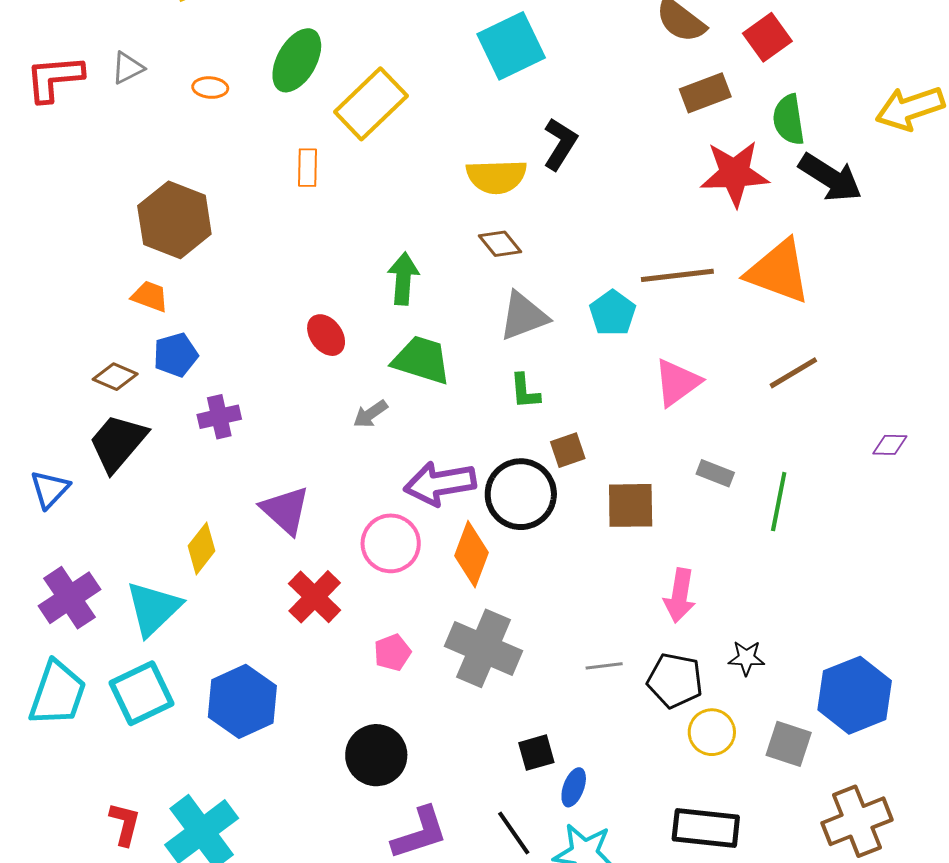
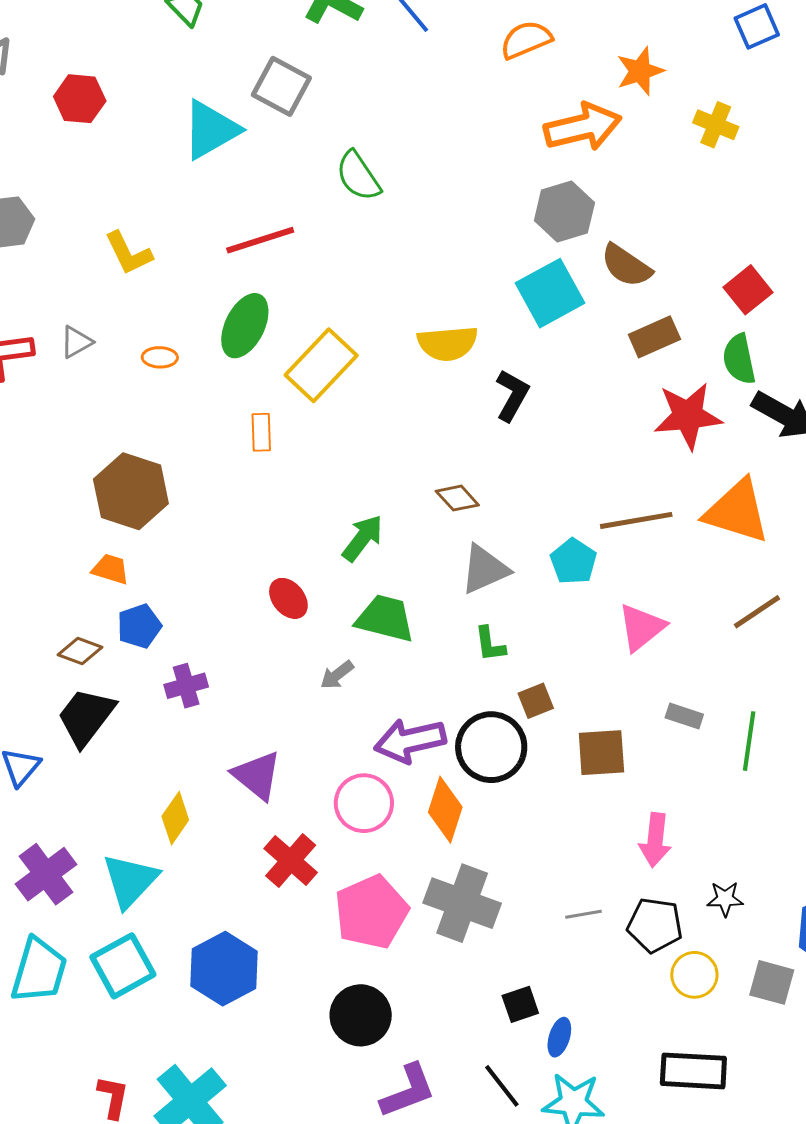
red square: (767, 37) -> (748, 290), moved
cyan square: (511, 46) -> (550, 293), moved
yellow semicircle: (496, 177) -> (448, 343), moved
green arrow: (403, 279) -> (363, 538), turned 36
pink pentagon: (392, 652) -> (371, 912), size x2.0

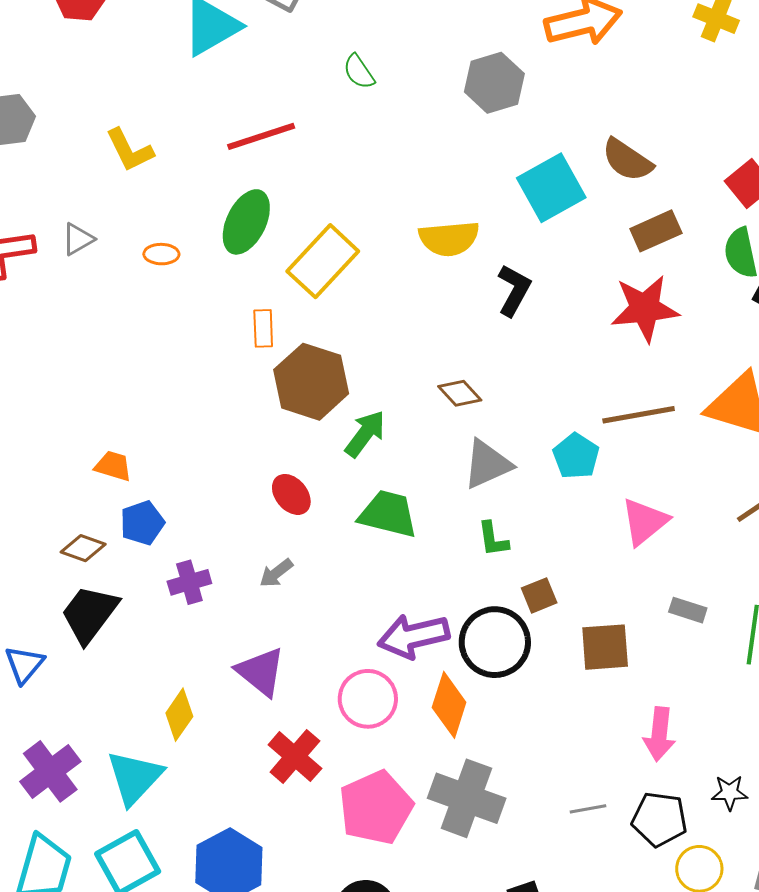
green semicircle: (358, 176) -> (359, 72), size x0.7
gray hexagon: (564, 212) -> (494, 83), moved
red star: (688, 416) -> (645, 308), moved
brown hexagon: (131, 491) -> (311, 382), moved
gray arrow: (337, 675) -> (276, 573), moved

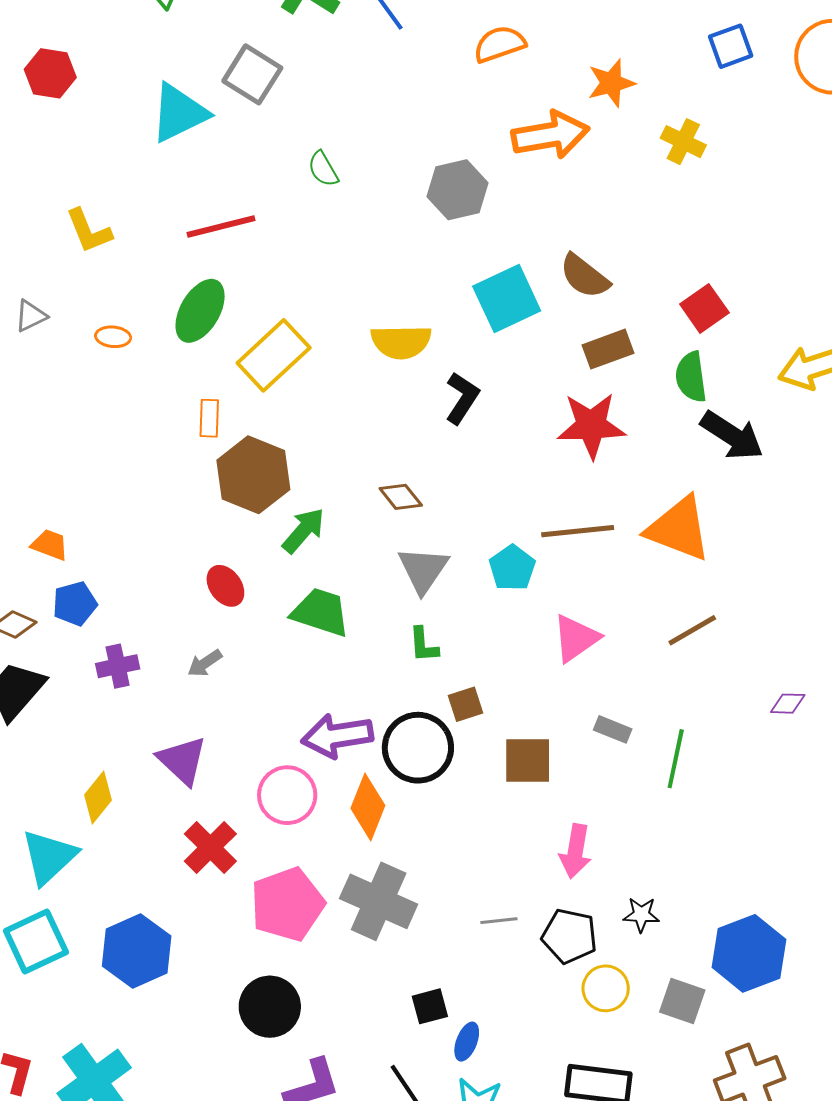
gray triangle: (487, 464) -> (423, 570), turned -36

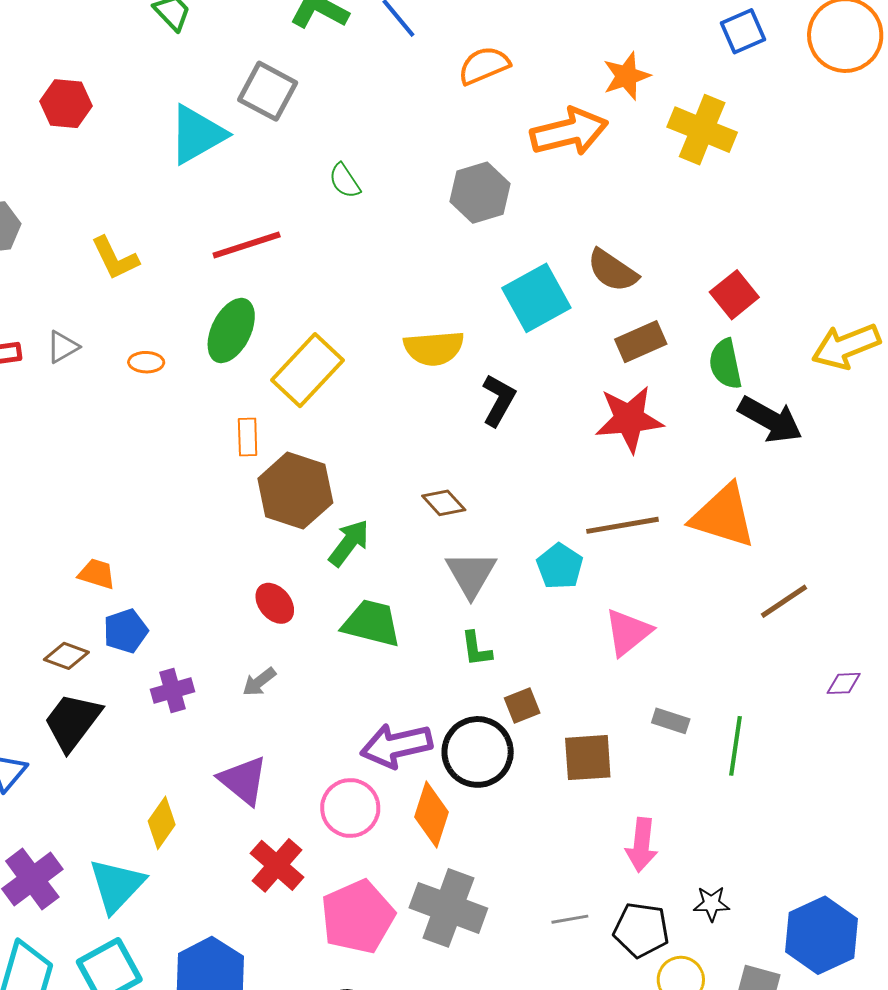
orange semicircle: (500, 44) -> (484, 65), moved
yellow cross: (683, 142) -> (702, 130), size x1.5
brown line: (692, 630) -> (784, 601), moved

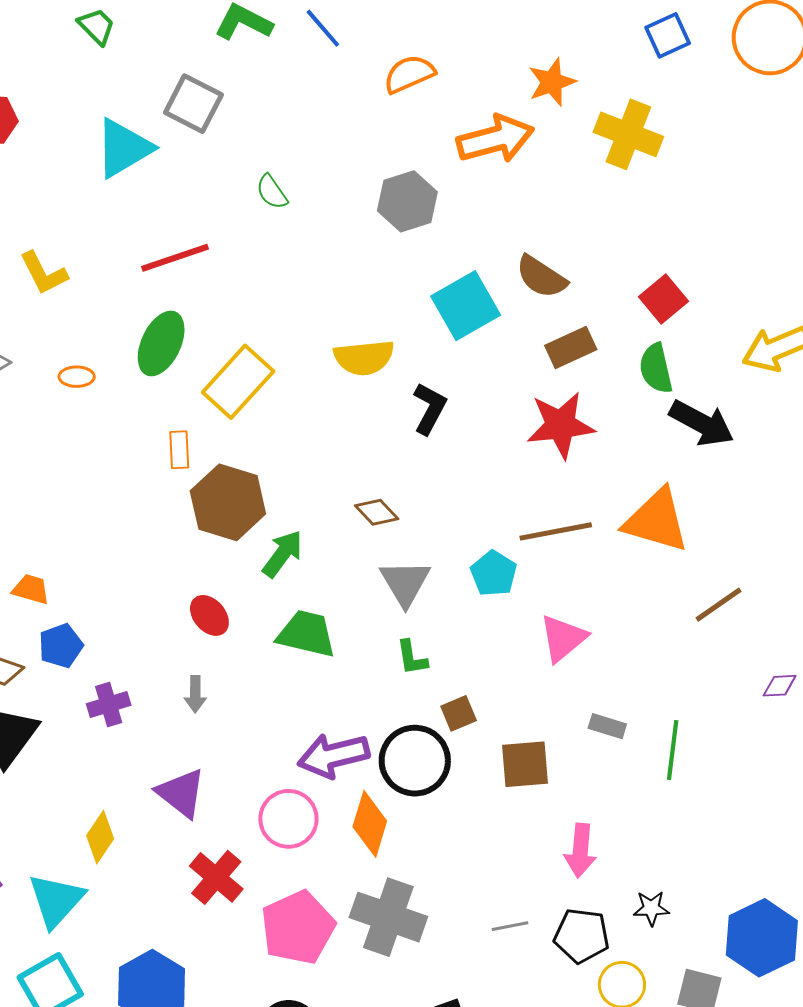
gray arrow: (259, 682) -> (195, 694), turned -51

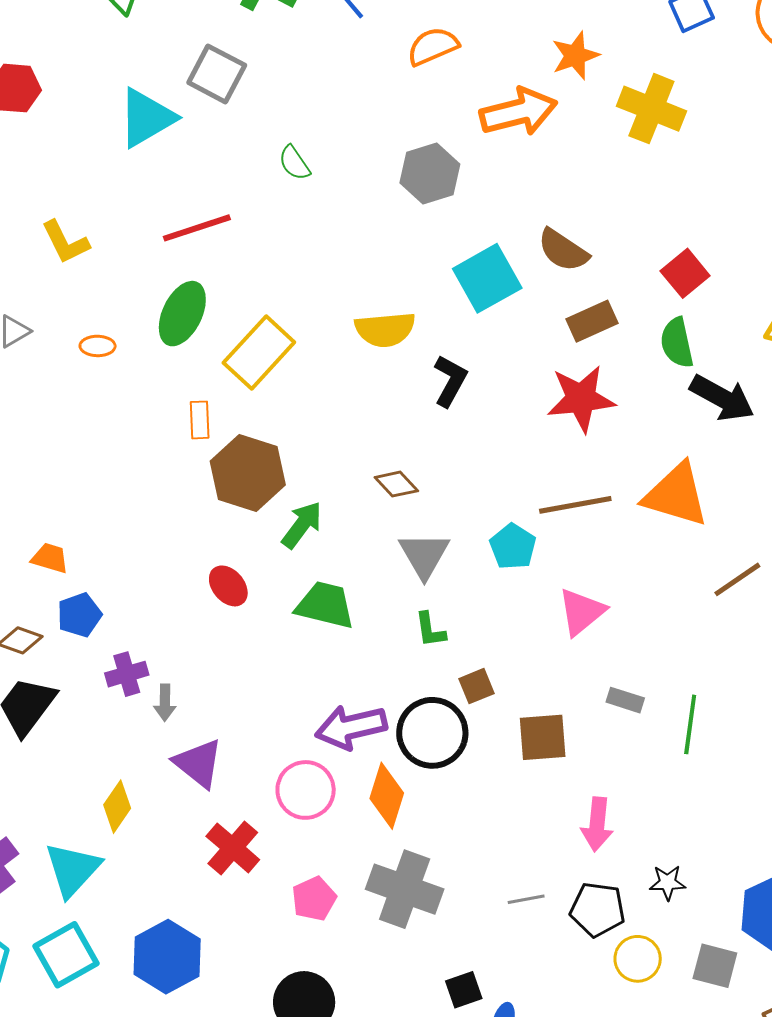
gray arrow: (195, 694) -> (165, 703), moved
pink pentagon: (298, 928) -> (314, 899), size x0.6

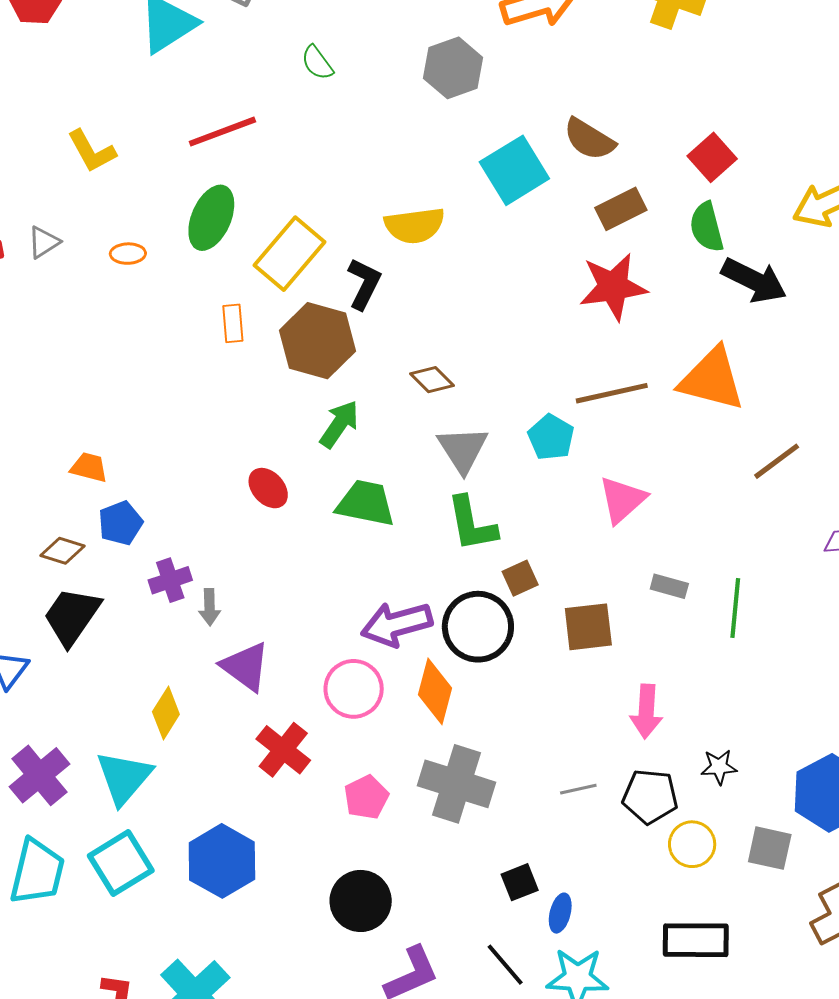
black L-shape: (450, 381) -> (364, 284), moved
brown hexagon: (248, 473) -> (318, 341), moved
green L-shape: (430, 630) -> (472, 524), size x1.6

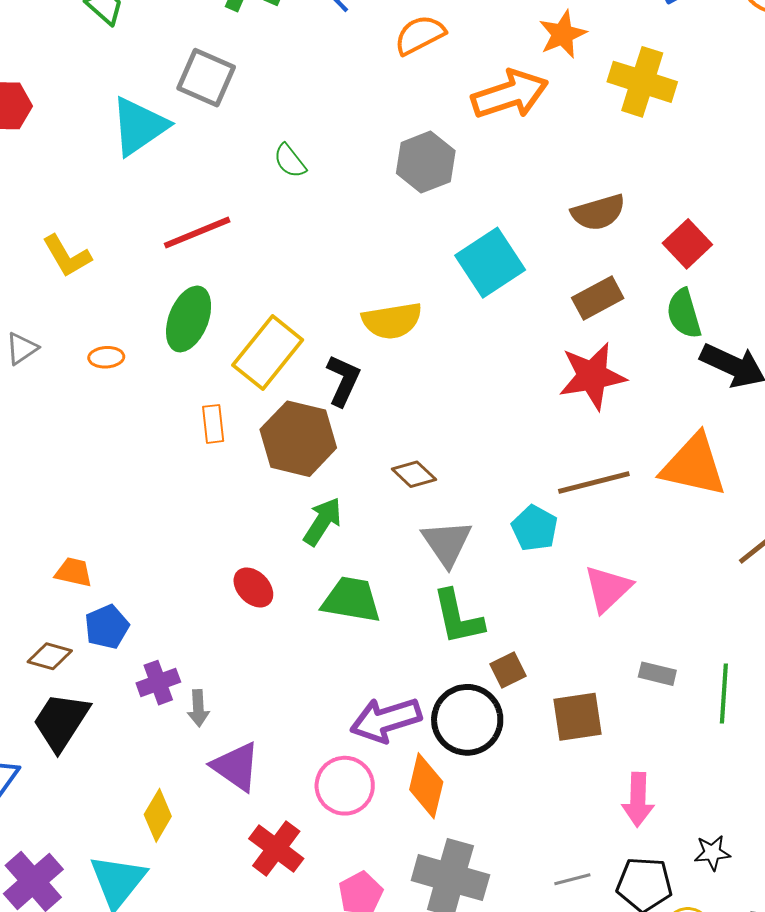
brown semicircle: (589, 139) -> (598, 212), moved, turned -46

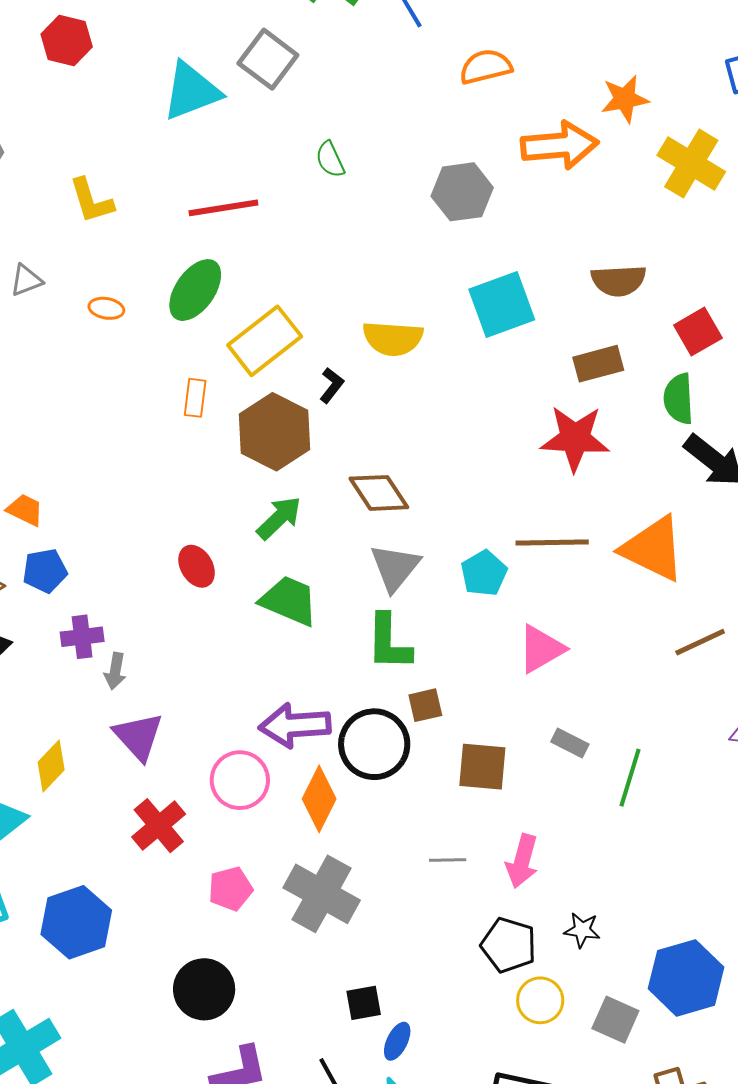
black L-shape: (343, 380) -> (332, 385), size x0.7
brown diamond: (414, 474) -> (379, 493), size x1.4
gray line: (572, 879) -> (448, 860), moved

